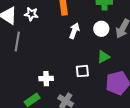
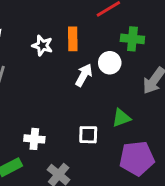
white star: (31, 14) -> (42, 45), moved
white circle: (101, 29) -> (110, 63), moved

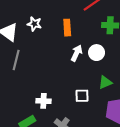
white star: (42, 45) -> (34, 24), moved
white circle: (110, 63) -> (97, 53), moved

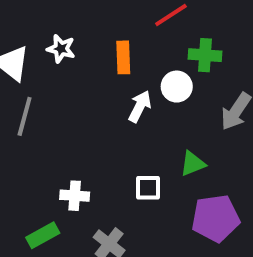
white circle: (97, 53) -> (177, 87), moved

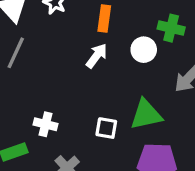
white arrow: (140, 106) -> (97, 56), moved
green triangle: (193, 164) -> (146, 115), size x1.5

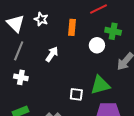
white arrow: (97, 56) -> (52, 54), moved
white cross: (45, 124) -> (21, 77), moved

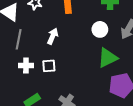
white circle: (97, 45) -> (100, 29), moved
white square: (76, 94) -> (49, 66), moved

